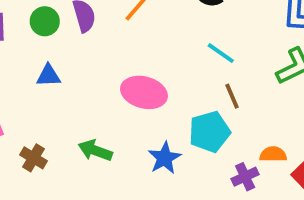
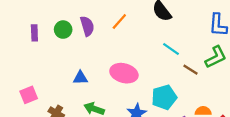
blue triangle: (48, 76) -> (80, 78), moved
brown line: (232, 96) -> (191, 70), moved, turned -35

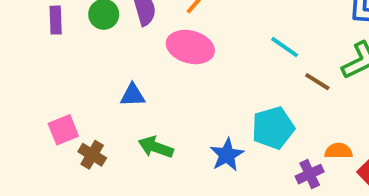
pink ellipse: (124, 73) -> (190, 47), moved
pink square: (29, 95) -> (63, 130), moved

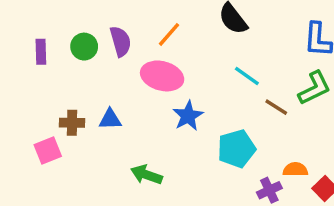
green arrow: (156, 147) -> (146, 175), moved
brown cross: (92, 155) -> (72, 123), moved, turned -30
blue star: (227, 155) -> (188, 116), moved

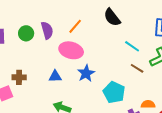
cyan line: (247, 76) -> (132, 46), moved
blue triangle: (110, 119) -> (55, 76), moved
cyan pentagon: (236, 149) -> (114, 92), turned -30

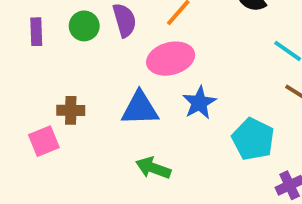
pink ellipse: (71, 50) -> (171, 59), turned -30
blue triangle: (55, 76) -> (140, 108), size x1.5

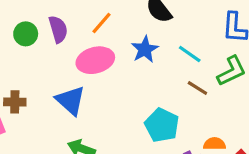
blue star: (199, 103) -> (145, 49), moved
blue triangle: (140, 108) -> (71, 100), turned 44

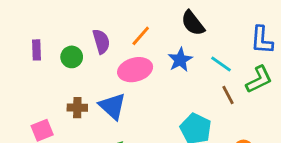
green circle: (26, 34) -> (72, 57), moved
brown line: (197, 88) -> (228, 95), turned 30
brown cross: (15, 102) -> (77, 108), moved

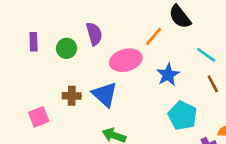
orange line: (141, 36) -> (153, 36), moved
blue star: (180, 60) -> (168, 75), moved

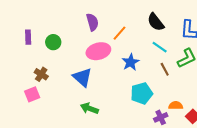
black semicircle: (180, 17) -> (156, 22), moved
purple semicircle: (94, 34) -> (92, 22), moved
brown cross: (72, 96) -> (41, 74), moved, turned 32
cyan pentagon: (182, 116) -> (142, 93), turned 30

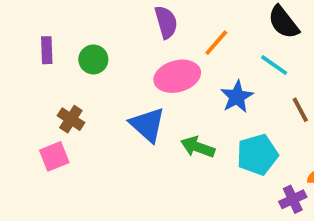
cyan line: (160, 47) -> (274, 65), moved
green arrow: (89, 108) -> (198, 147), moved

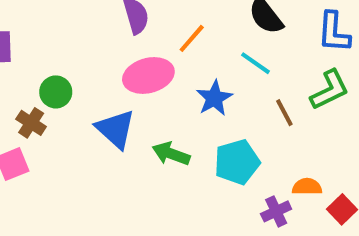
green circle: (93, 59) -> (56, 92), moved

